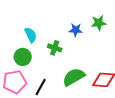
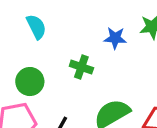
cyan semicircle: (31, 35) -> (36, 27), moved

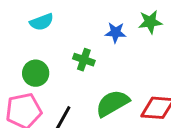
cyan semicircle: (36, 27) -> (42, 22), turned 95

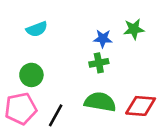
green cross: (84, 60) -> (99, 63), moved, turned -30
green semicircle: (112, 103) -> (100, 102), turned 40

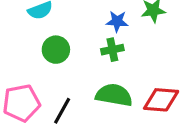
green circle: (31, 75) -> (56, 50), moved

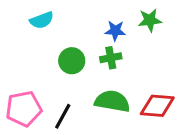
green circle: (56, 50) -> (72, 61), moved

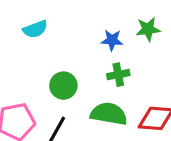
green cross: (111, 58) -> (118, 75), moved
green circle: (72, 61) -> (63, 86), moved

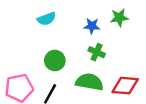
cyan semicircle: (35, 29) -> (46, 19), moved
green cross: (118, 75) -> (97, 52), turned 35

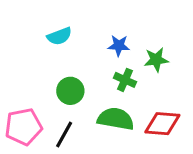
green star: (119, 18) -> (156, 60), moved

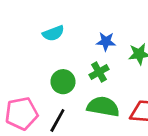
green cross: (125, 80) -> (99, 72), moved, turned 36

